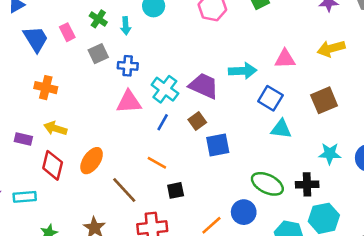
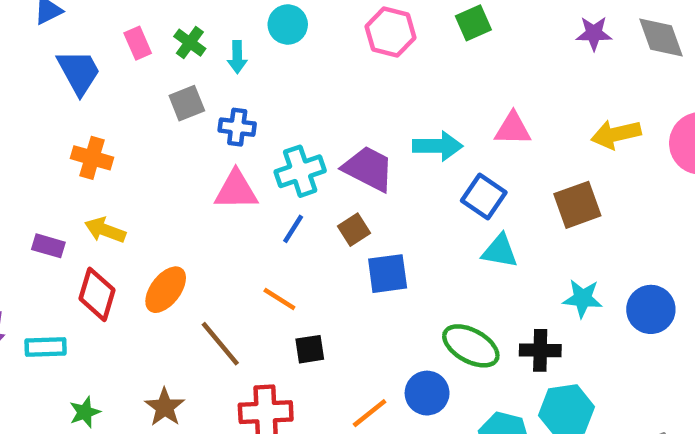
pink rectangle: (67, 32) -> (138, 43), moved
yellow arrow: (331, 48) -> (616, 134), moved
cyan cross: (165, 89) -> (300, 171), turned 32

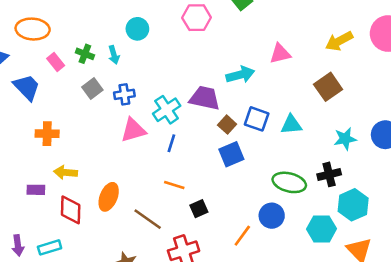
blue square: (484, 196) -> (257, 119), moved
brown square: (354, 230) -> (227, 125), moved

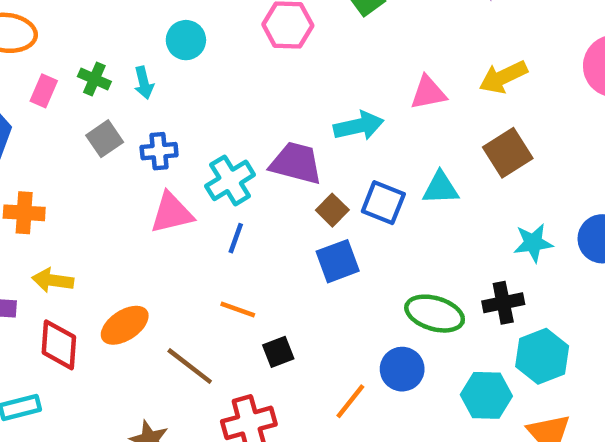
yellow arrow: (339, 41) -> (503, 77), moved
pink rectangle: (56, 62) -> (44, 91), turned 60
cyan triangle: (291, 125) -> (441, 188), moved
orange ellipse: (109, 197) -> (125, 325), turned 32

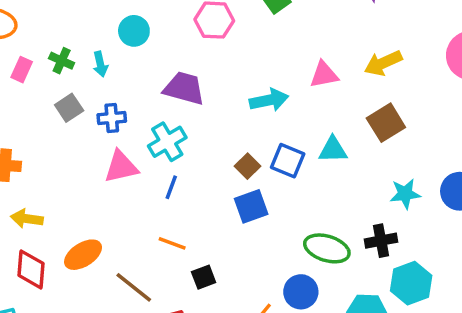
purple trapezoid: (296, 163) -> (184, 88), moved

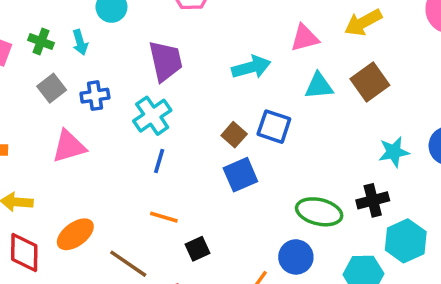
purple trapezoid: (184, 88) -> (165, 61), turned 66
cyan triangle: (333, 150) -> (319, 86), moved
pink triangle: (121, 167) -> (69, 146), moved

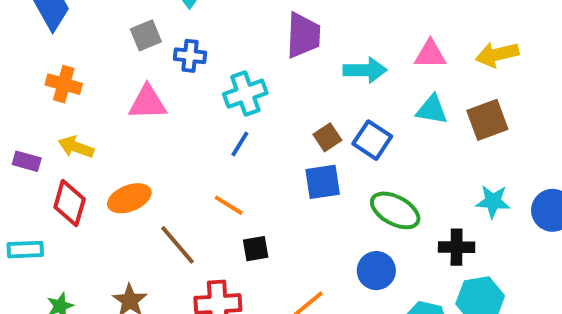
purple trapezoid: (165, 61) -> (303, 35), moved
green ellipse: (319, 212) -> (395, 210), moved
blue circle: (296, 257) -> (376, 271), moved

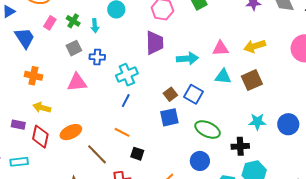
purple rectangle: (27, 161) -> (18, 125), moved
black square: (256, 249) -> (137, 154), turned 32

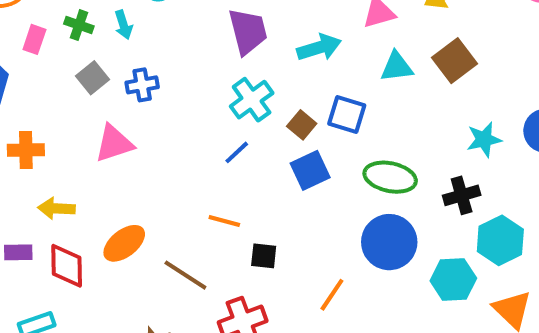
cyan cross: (127, 75) -> (252, 100), moved
blue line: (126, 101) -> (237, 152), moved, turned 32
blue circle: (200, 161) -> (389, 242), size x1.4

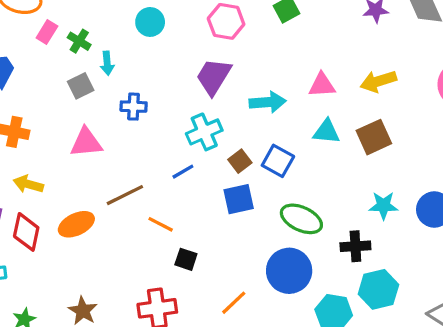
cyan arrow: (123, 25) -> (107, 63), moved
purple trapezoid: (248, 31) -> (214, 77), turned -147
pink rectangle: (34, 39) -> (47, 32), moved
blue cross: (142, 85) -> (134, 107), moved
brown line: (185, 275) -> (125, 195), moved, turned -72

